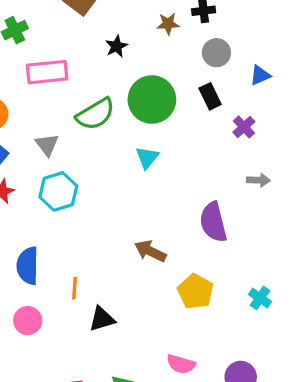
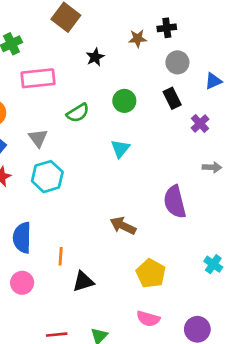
green circle: (152, 99) -> (124, 101), size x0.6
green semicircle: (95, 114) -> (78, 113), size x0.7
yellow pentagon: (195, 292) -> (151, 273), moved

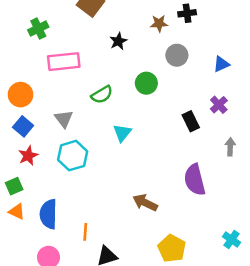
gray circle: (177, 62) -> (177, 55), moved
blue triangle: (213, 81) -> (221, 64), moved
black rectangle: (172, 98) -> (191, 121), moved
cyan triangle: (120, 149) -> (122, 133), moved
gray arrow: (212, 167) -> (230, 147), turned -90

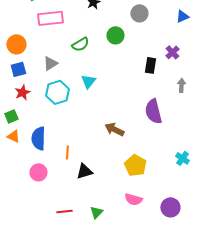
blue triangle: (221, 64) -> (182, 16), moved
gray triangle: (64, 119) -> (50, 63), turned 35
black rectangle: (191, 121) -> (150, 65), turned 35
blue square: (23, 126) -> (18, 69), turned 35
cyan triangle: (122, 133) -> (88, 81), moved

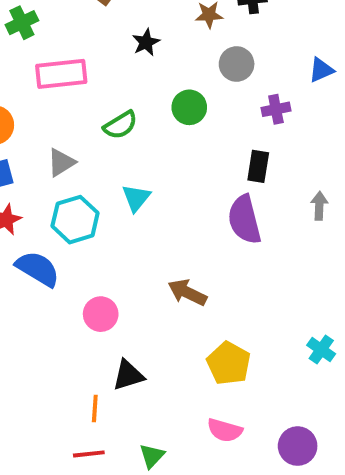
purple cross: (172, 52) -> (276, 109), moved, turned 32
purple semicircle: (153, 111) -> (244, 220), moved
blue semicircle: (38, 138) -> (38, 269), moved, turned 120
orange line: (67, 152) -> (95, 409), moved
pink circle: (38, 172) -> (101, 314), moved

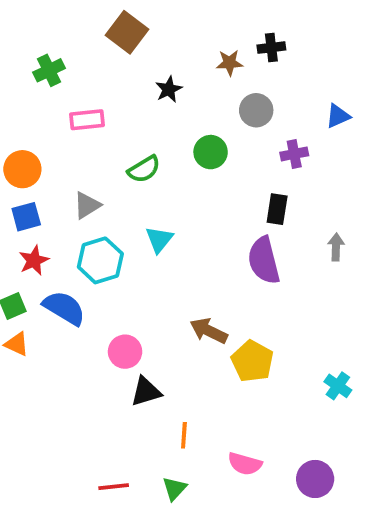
pink rectangle: (61, 74) -> (87, 120), size x0.7
yellow pentagon: (229, 363) -> (252, 361), moved
black triangle: (128, 375) -> (146, 392), moved
orange line: (95, 409) -> (184, 435), moved

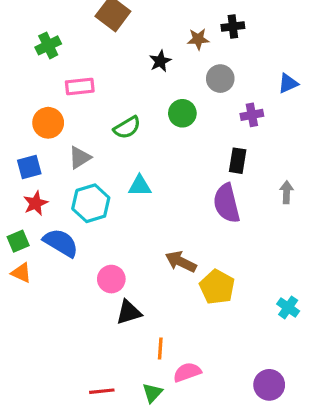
black star: (169, 89) -> (160, 61), moved
orange circle: (22, 169) -> (48, 123), moved
cyan triangle: (159, 239) -> (140, 186), turned 50
pink semicircle: (245, 464) -> (187, 372), moved, turned 144

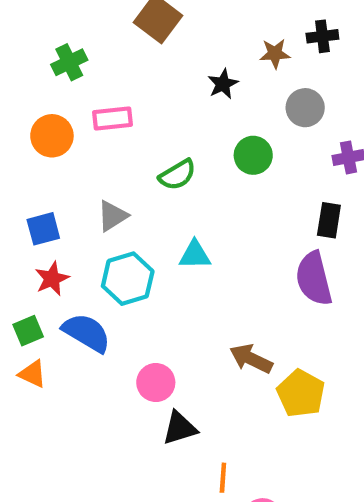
orange circle: (48, 123) -> (52, 136), moved

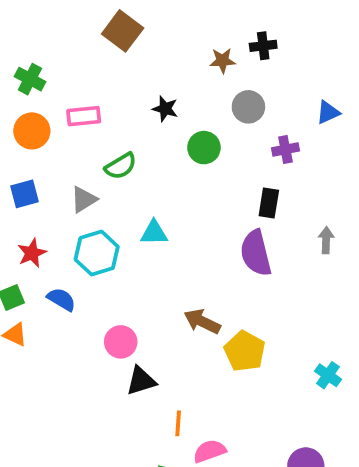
green cross: (69, 62) -> (30, 79), moved, turned -36
black star: (223, 84) -> (165, 109), moved, turned -30
green semicircle: (177, 175) -> (121, 166), moved
blue square: (43, 229) -> (24, 194), moved
blue semicircle: (87, 333) -> (61, 299), size x0.7

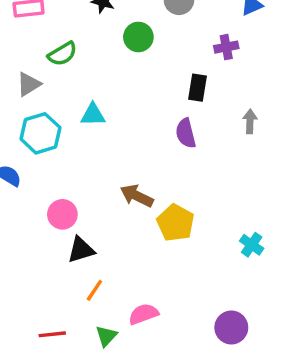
purple cross: (285, 149) -> (226, 47), moved
purple semicircle: (256, 253) -> (186, 133), size x0.7
orange line: (178, 423) -> (94, 290), moved, turned 30

